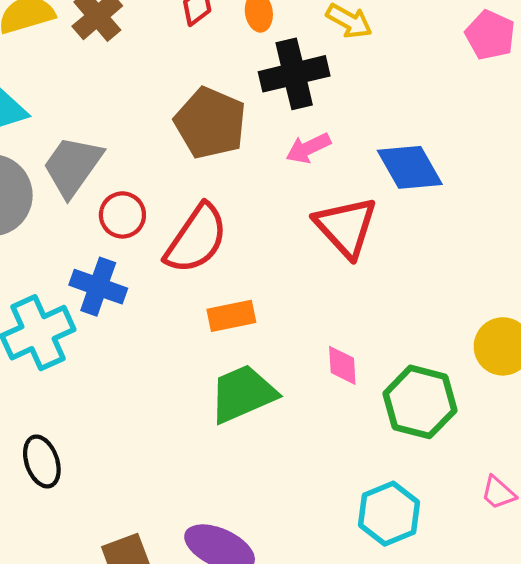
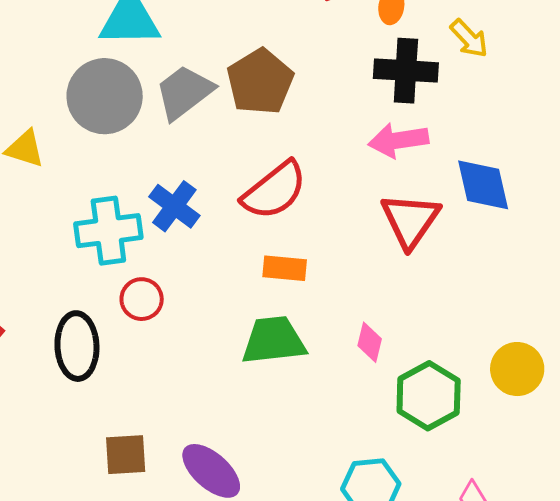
brown pentagon: (210, 123) -> (260, 82), moved
pink arrow: (308, 148) -> (398, 140), size x1.4
red circle: (122, 215) -> (142, 299), moved
black ellipse: (42, 461) -> (77, 346), size x1.4

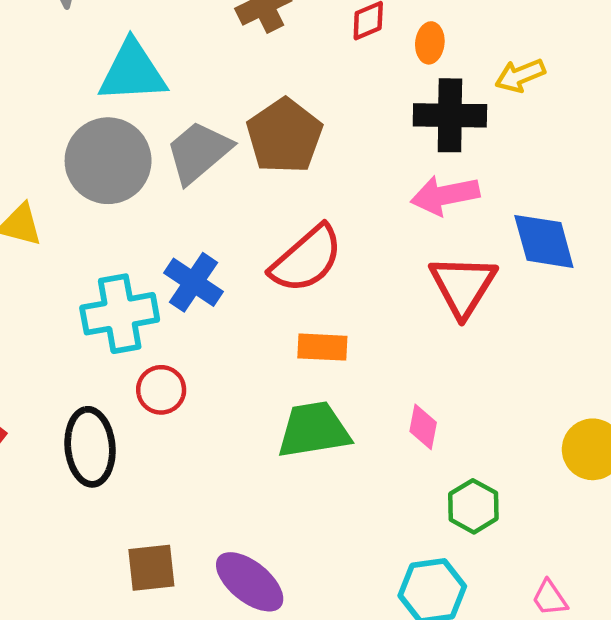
yellow arrow: (469, 39) -> (520, 75), turned 114
green hexagon: (429, 396) -> (473, 506), moved, size x0.7

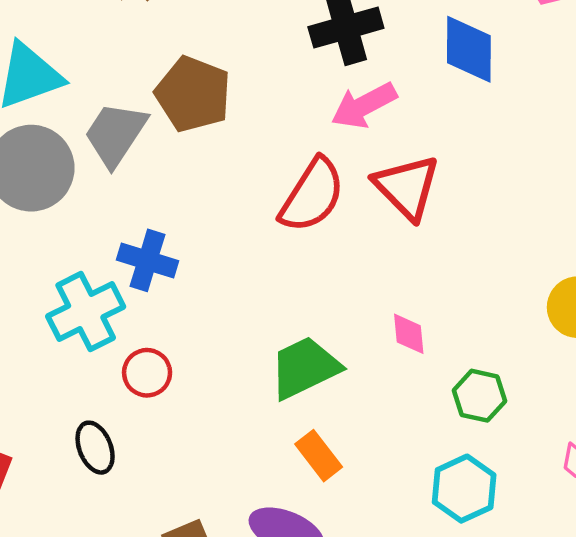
blue diamond: (544, 241) -> (469, 49), moved, turned 32
red semicircle: (306, 259) -> (312, 195), moved
orange rectangle: (322, 347) -> (319, 456), moved, turned 66
black ellipse: (90, 447) -> (95, 448), size x0.7

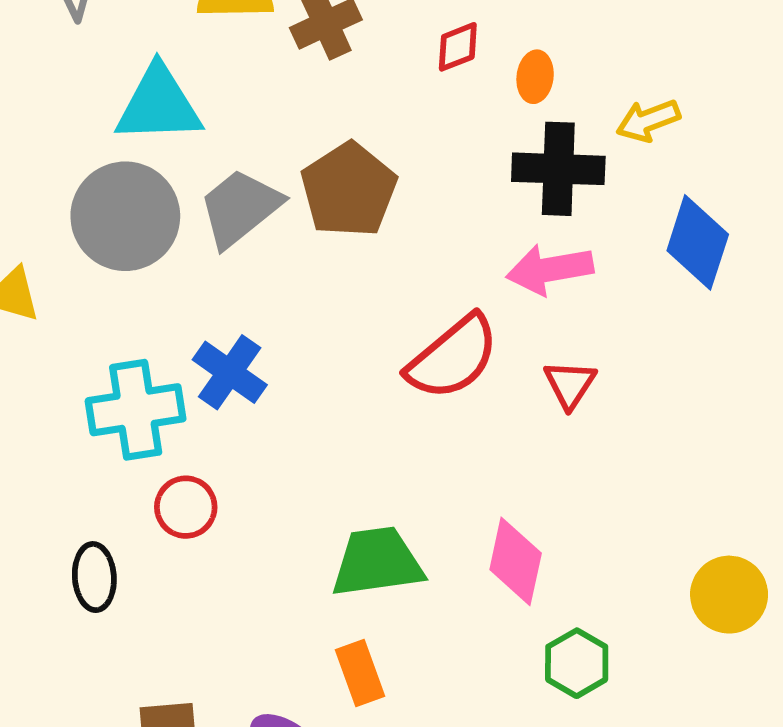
red triangle: (407, 187) -> (570, 384), size x0.6
pink diamond: (409, 334) -> (516, 561), size x1.5

